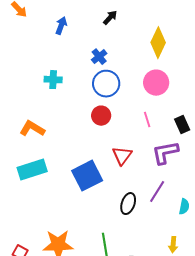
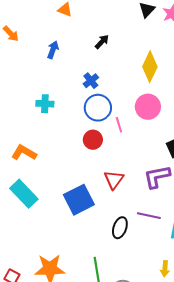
pink line: (147, 120) -> (119, 125), moved
cyan rectangle: (32, 170) -> (24, 194), turned 64
purple line: (157, 192) -> (149, 216), turned 70

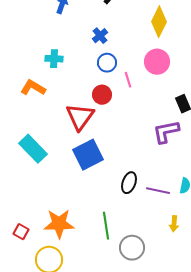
blue circle: (98, 108) -> (107, 63), size x0.7
orange L-shape: (24, 153) -> (33, 88), moved
red triangle: (114, 180) -> (80, 117), moved, size x1.4
purple line: (149, 216) -> (158, 191), moved

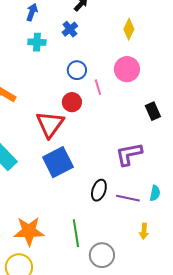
yellow diamond: (159, 22) -> (129, 29), size x0.7
blue cross: (100, 36) -> (70, 29), moved
cyan cross: (54, 59) -> (37, 42), moved
purple L-shape: (166, 132) -> (129, 154), moved

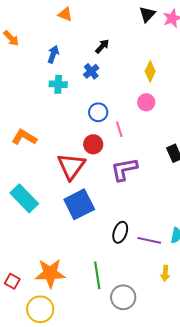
pink circle: (127, 69) -> (146, 102), moved, size x0.7
purple L-shape: (129, 154) -> (124, 169), moved

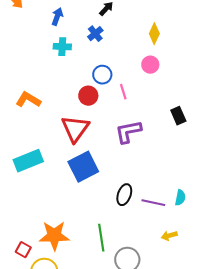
red circle: (93, 144) -> (88, 96), moved
cyan rectangle: (24, 198) -> (28, 161), turned -68
yellow arrow: (165, 273) -> (169, 236), turned 70
red square: (12, 281) -> (23, 250), moved

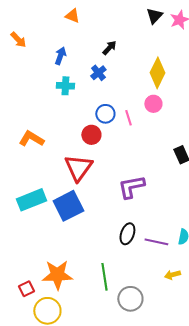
yellow diamond: (154, 34) -> (157, 73), size x1.4
pink line: (123, 92) -> (128, 118), moved
purple L-shape: (128, 132) -> (131, 187), moved
blue square: (83, 167) -> (68, 206), moved
red square: (23, 250) -> (26, 289), turned 35

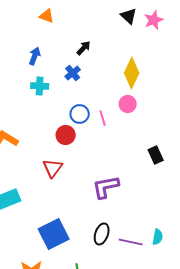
black triangle: (154, 16) -> (129, 16), turned -30
red triangle: (78, 168) -> (53, 168), size x0.7
blue square: (68, 206) -> (54, 234), moved

